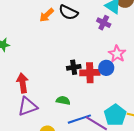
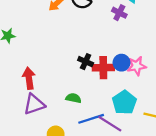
pink star: (117, 54) -> (137, 66), moved, turned 30
black cross: (74, 67) -> (86, 62), turned 32
cyan pentagon: (115, 115) -> (124, 102), moved

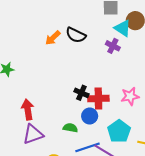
blue circle: (122, 63) -> (90, 116), moved

